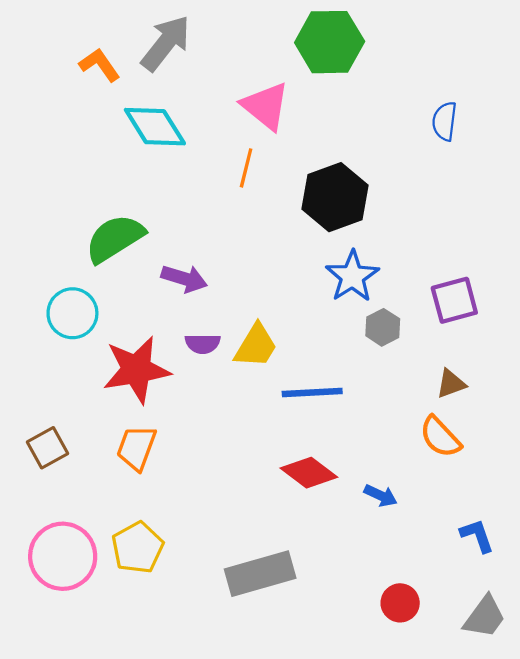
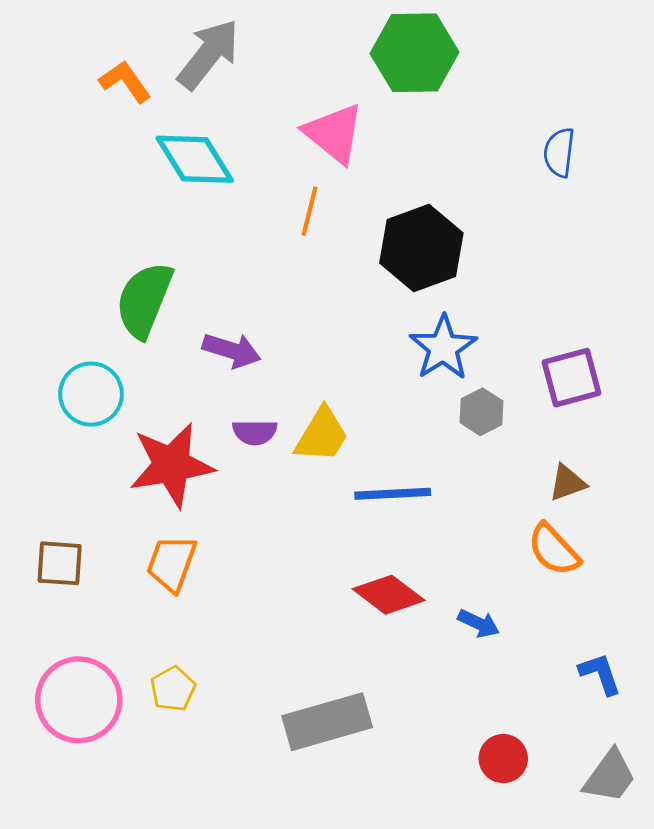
green semicircle: (115, 238) -> (144, 300), turned -36
brown square: (48, 448) -> (60, 563), turned 33
yellow pentagon: (138, 548) -> (173, 689), size x0.7

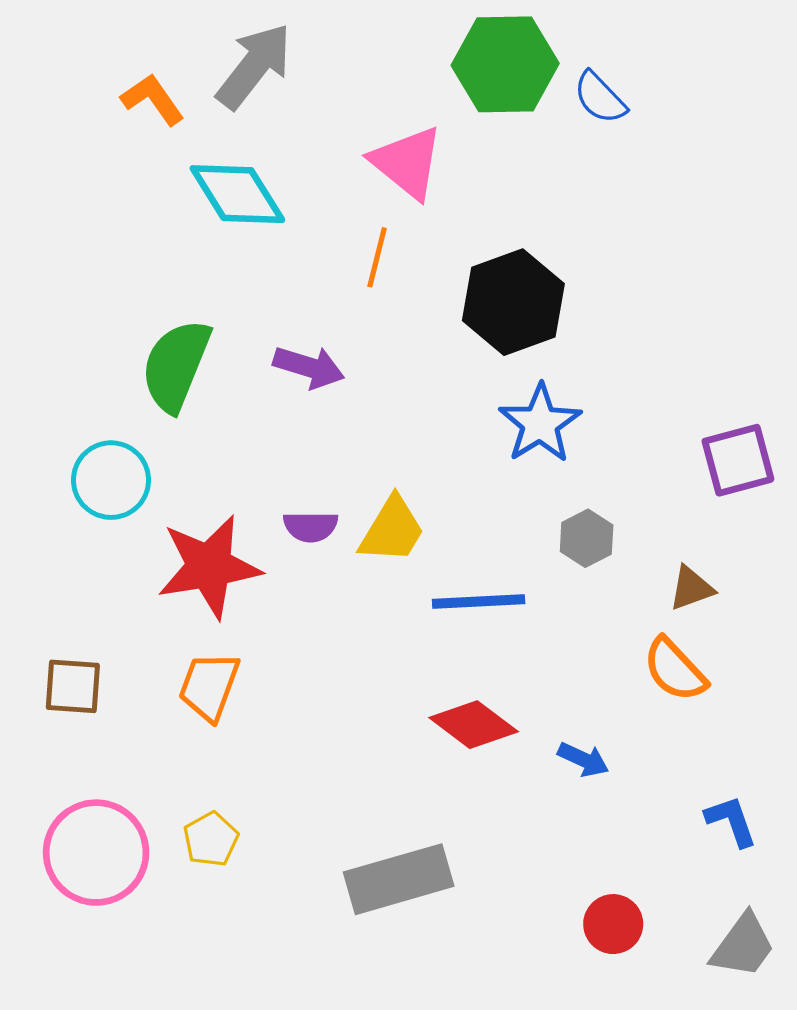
blue semicircle: (559, 152) -> (600, 98), moved, turned -51
purple arrow: (232, 350) -> (309, 367), moved
purple square: (571, 378) -> (738, 460), moved
gray hexagon: (481, 412) -> (587, 538), moved

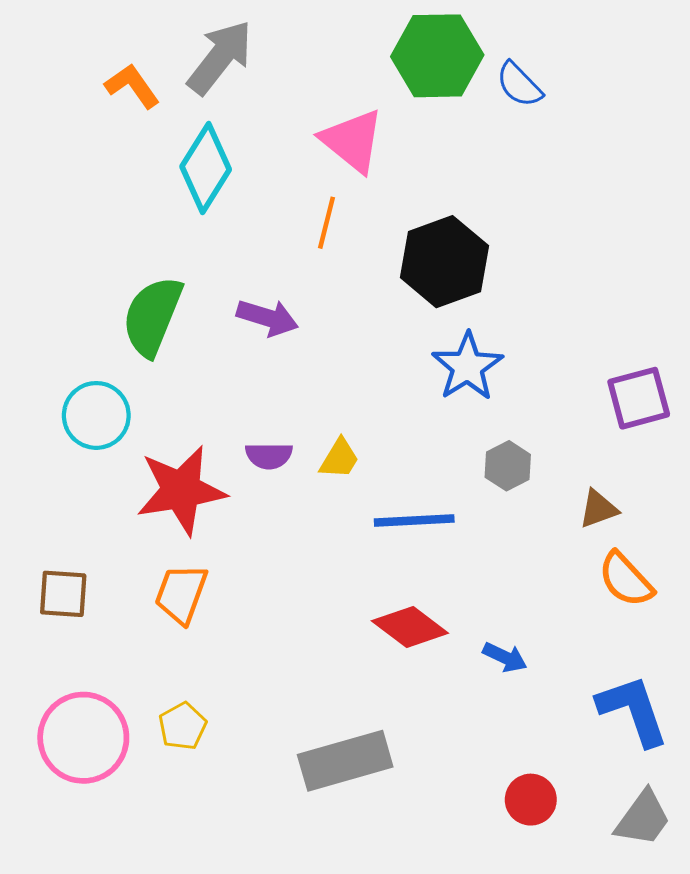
cyan diamond: (237, 194) -> (206, 168), turned 64
yellow trapezoid: (392, 530) -> (339, 459), size x0.7
orange semicircle: (675, 670) -> (626, 579), moved
blue L-shape: (731, 821) -> (633, 710), size x1.6

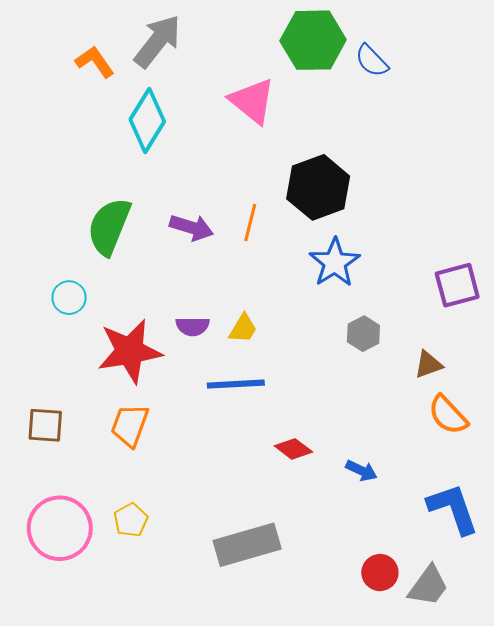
orange line: (326, 223) -> (250, 222), moved
cyan circle: (96, 415) -> (69, 298), size x0.7
blue line: (414, 520) -> (236, 384), moved
red diamond: (410, 627) -> (293, 449), size x0.7
gray trapezoid: (643, 818) -> (428, 586), moved

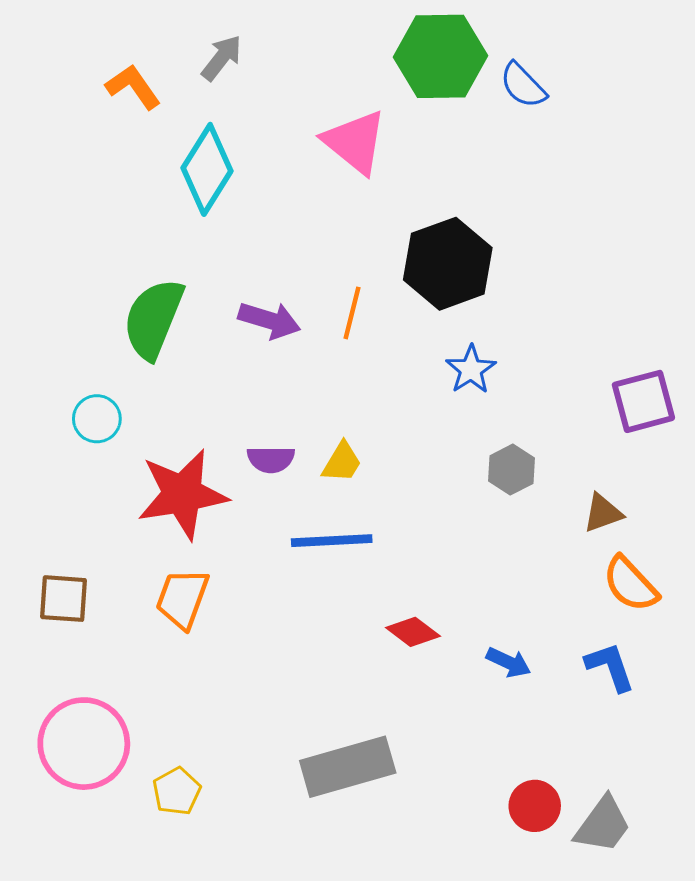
gray arrow: (158, 41) -> (222, 58), size x0.6
blue star: (335, 263) -> (471, 370), size x0.7
blue L-shape: (453, 509) -> (610, 667), moved, size x0.7
yellow pentagon: (131, 520) -> (177, 791), moved

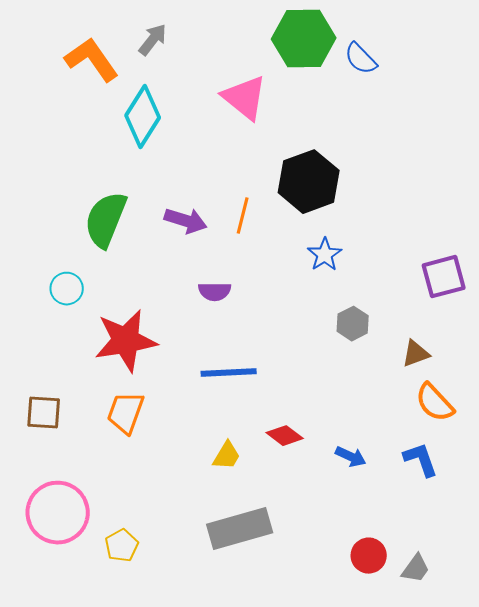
orange L-shape: (133, 87) -> (92, 60), size x1.4
purple semicircle: (271, 459) -> (215, 292), moved
yellow trapezoid: (342, 462) -> (227, 456), moved
gray trapezoid: (603, 825) -> (416, 569), size x0.7

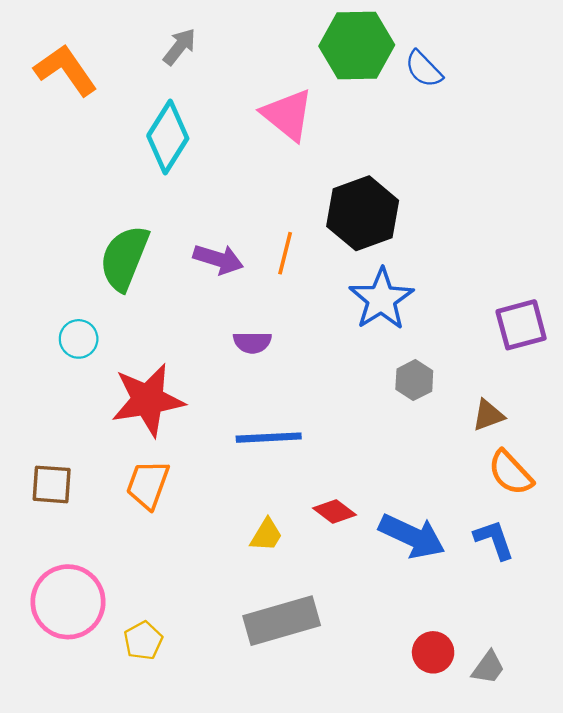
orange L-shape: (92, 60) -> (66, 70), moved
blue star: (325, 255) -> (381, 299), size x1.6
blue arrow: (351, 457) -> (412, 536), size x1.8

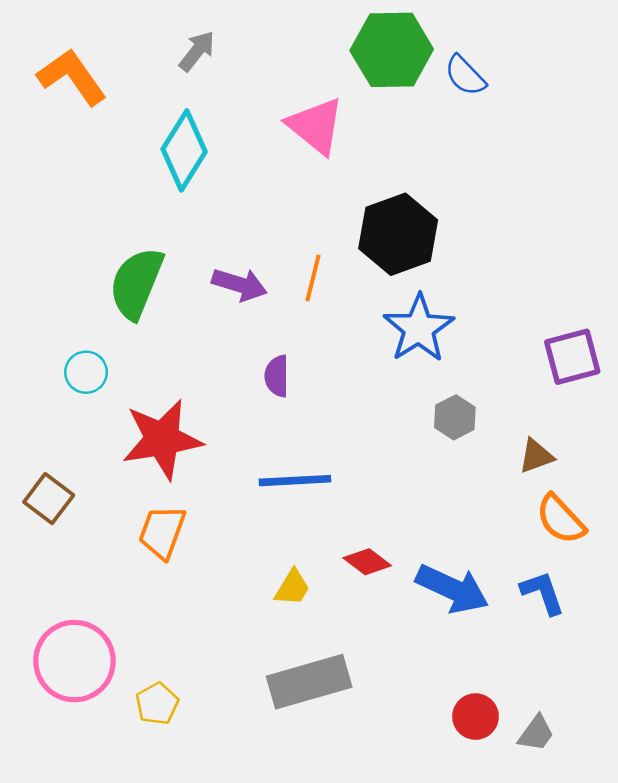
purple semicircle: (252, 342) -> (277, 376), turned 90
brown square: (52, 484) -> (49, 499), moved, turned 33

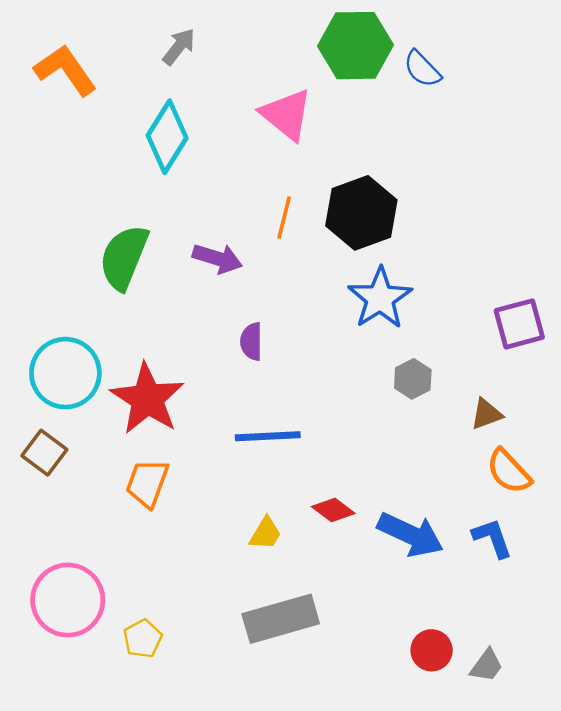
orange line: (313, 278) -> (284, 217), moved
cyan circle: (86, 372) -> (65, 373), moved, size x1.8
red star: (162, 439) -> (147, 399), turned -30

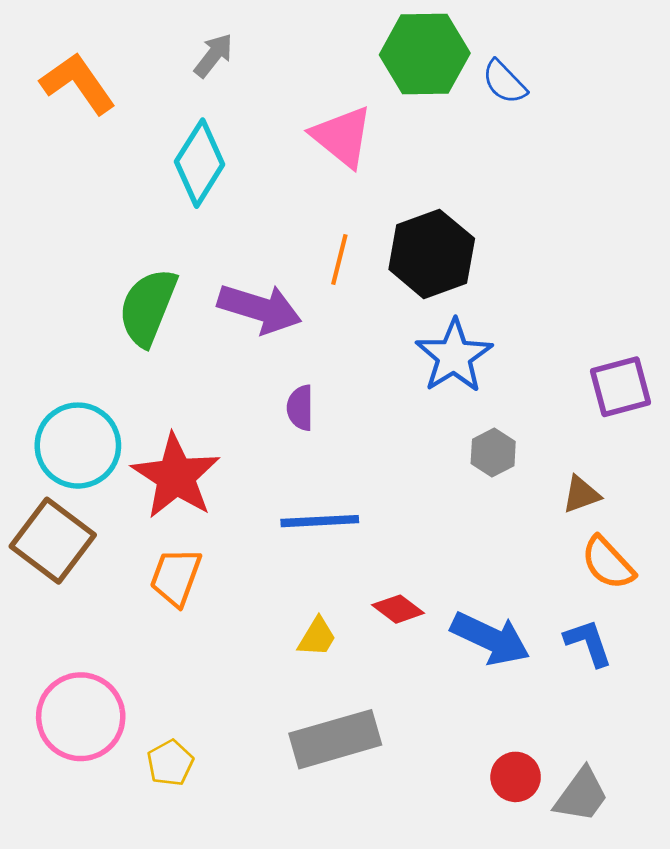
purple arrow: (217, 258) -> (260, 308), size x1.4
brown square: (44, 453) -> (53, 541), size x1.5
gray trapezoid: (487, 666) -> (581, 795), size x1.4

